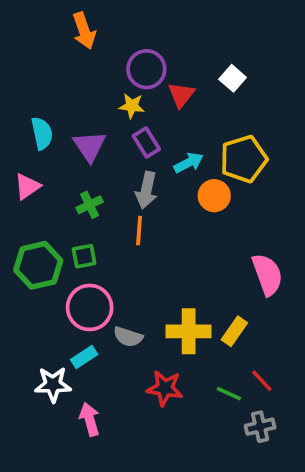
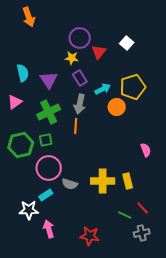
orange arrow: (84, 31) -> (29, 17), moved
green cross: (90, 205) -> (49, 112), size x1.6
pink semicircle: (267, 274) -> (146, 150), size x0.6
yellow rectangle: (234, 331) -> (128, 181), turned -49
red star: (165, 388) -> (90, 236), moved

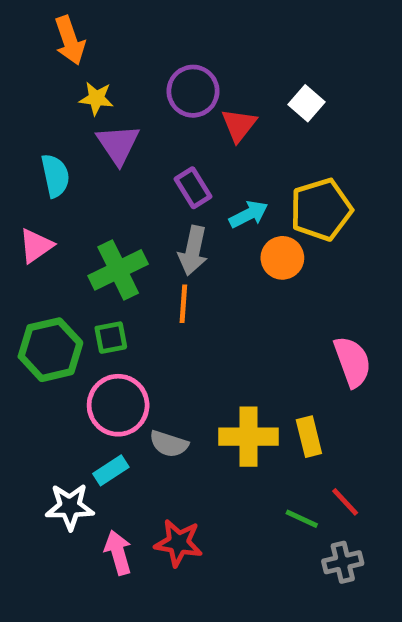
yellow star: (72, 58) -> (96, 98), moved
purple triangle: (49, 80) -> (118, 144), moved
pink semicircle: (146, 150) -> (352, 362), size x1.5
red star: (90, 236) -> (178, 543), moved

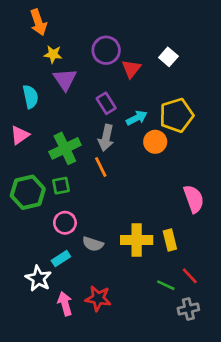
orange line: (183, 304) -> (101, 167), turned -30
pink circle: (118, 405) -> (65, 223), size x0.7
white star: (70, 507) -> (38, 278), turned 30

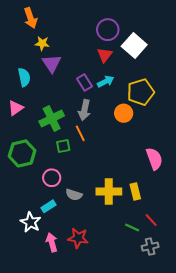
purple circle: (106, 50) -> (108, 30), moved
white square: (168, 57) -> (134, 45), size x1.6
cyan arrow: (137, 118) -> (106, 81), moved
green square: (61, 186) -> (63, 146), moved

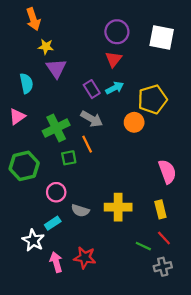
white square: (134, 45) -> (162, 37), moved, turned -30
gray arrow: (84, 110) -> (92, 119), turned -72
yellow rectangle: (135, 192) -> (160, 209), moved

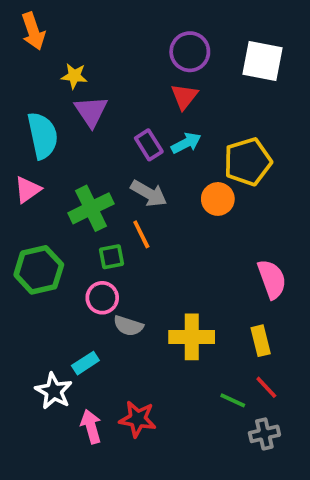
orange arrow: (33, 19) -> (33, 31), moved
cyan semicircle: (26, 83) -> (43, 136), size x1.4
pink circle: (56, 192) -> (102, 298), moved
gray semicircle: (80, 211) -> (128, 326), moved

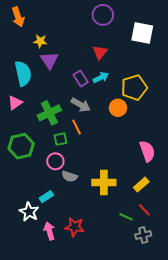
purple circle: (190, 52) -> (103, 15), moved
yellow rectangle: (261, 341) -> (141, 185), turned 63

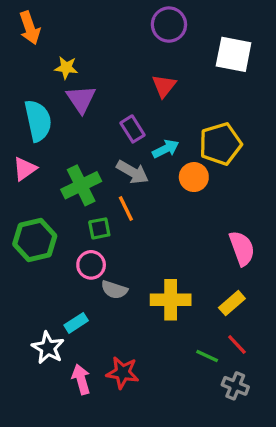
cyan arrow: (101, 78) -> (166, 149), moved
gray cross: (143, 235) -> (235, 386), turned 35

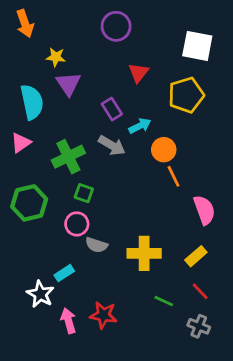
purple circle: (169, 25) -> (116, 26), moved
yellow pentagon: (220, 144) -> (186, 95), moved
orange line: (126, 209) -> (174, 176), moved
green square: (99, 228) -> (84, 193), turned 30
green line: (207, 356) -> (164, 301), moved

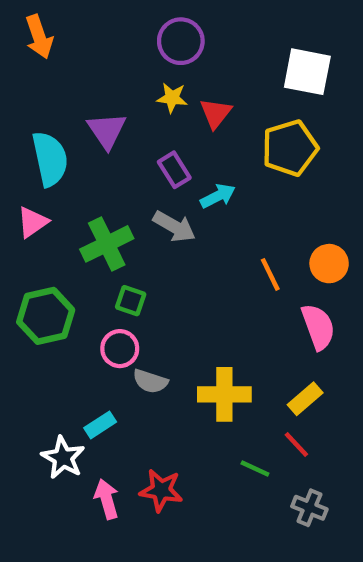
yellow star: (56, 57) -> (172, 98), moved
orange circle: (164, 150) -> (329, 264), moved
red line: (200, 291) -> (296, 445), moved

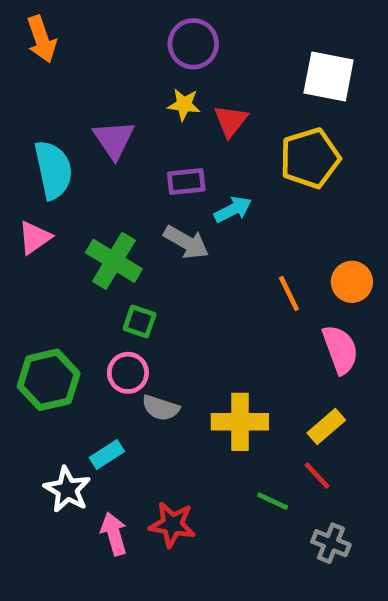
purple rectangle: (174, 170) -> (186, 182), turned -64
green cross: (107, 244) -> (114, 261), turned -33
green hexagon: (46, 316) -> (49, 380), moved

